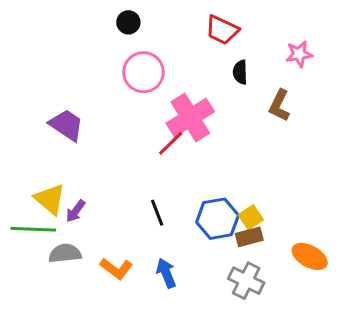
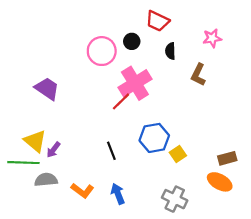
black circle: (128, 22) -> (132, 41), moved
blue hexagon: (217, 219) -> (154, 138), moved
brown rectangle: (249, 237) -> (227, 158), moved

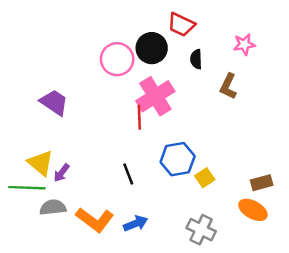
black circle: (132, 41) -> (152, 48), size x1.6
red line: (121, 101) -> (139, 117), turned -48
orange L-shape: (82, 190) -> (95, 220), size x1.4
blue arrow: (118, 194) -> (136, 223), turned 90

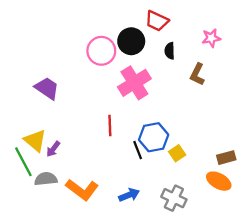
red line: (139, 117) -> (110, 126), moved
black line: (128, 174) -> (138, 150), moved
green line: (27, 188) -> (23, 162), turned 60
blue arrow: (136, 223) -> (129, 195), moved

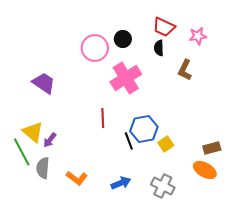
red trapezoid: (157, 21) -> (164, 27), moved
black circle: (131, 41) -> (123, 39), size x0.7
gray semicircle: (46, 179) -> (43, 168), turned -80
orange L-shape: (82, 190) -> (77, 178), size x0.7

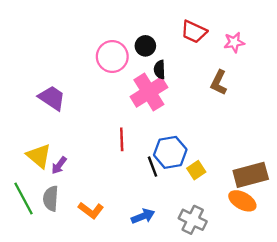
black semicircle: (159, 48) -> (160, 70), moved
brown rectangle: (212, 148) -> (251, 175), size x1.6
green line: (22, 152) -> (24, 198), moved

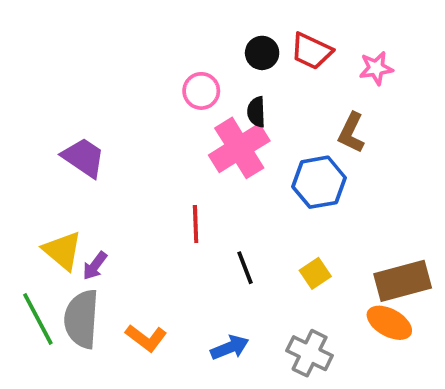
black circle: (145, 46) -> (262, 53), moved
pink circle: (112, 57) -> (201, 91), moved, size x0.7
blue hexagon: (170, 152) -> (319, 182), moved
gray semicircle: (51, 198) -> (82, 319), size x1.4

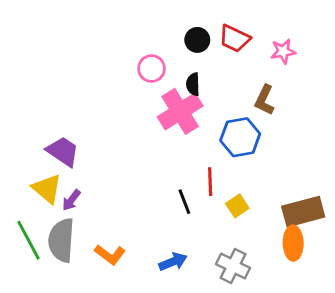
purple trapezoid: (83, 157) -> (63, 152), moved
red line: (196, 224) -> (210, 182), moved
orange ellipse: (389, 323) -> (293, 243), turned 60

